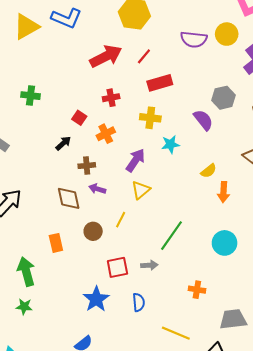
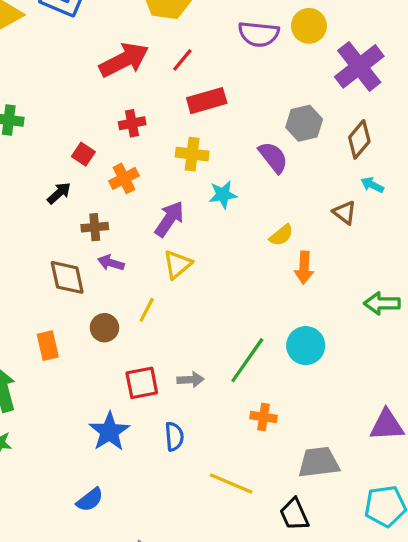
green line: (172, 236) -> (247, 360), moved

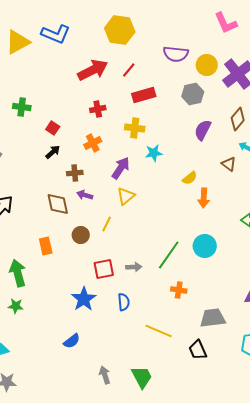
yellow circle: (309, 26) -> (207, 65), moved
gray hexagon: (304, 123) -> (193, 94), moved
red square: (83, 154) -> (53, 128), moved
purple semicircle: (273, 157) -> (203, 130), moved, turned -115

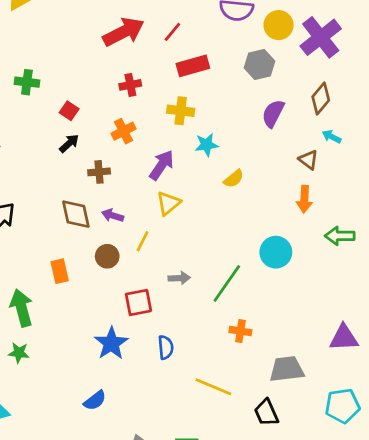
yellow semicircle: (190, 178) -> (234, 179), moved
purple arrow: (85, 195) -> (113, 215), moved
orange arrow: (204, 198) -> (304, 199), moved
cyan circle: (205, 246) -> (276, 252), moved
gray arrow: (134, 267) -> (179, 278), moved

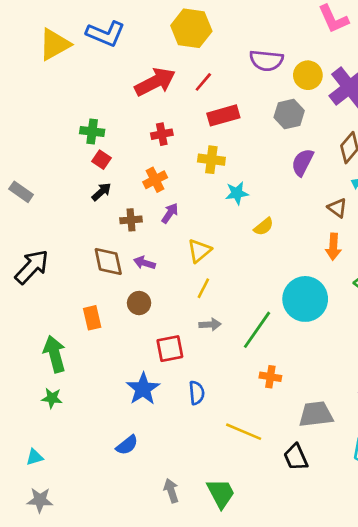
green cross: (27, 82) -> (92, 131), moved
purple arrow: (162, 165) -> (170, 213), moved, size x0.7
yellow line: (143, 241) -> (203, 288), moved
cyan circle: (276, 252) -> (305, 299), size x1.4

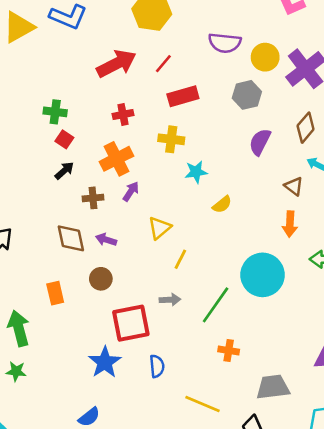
orange cross: (155, 180) -> (116, 159), size x1.4
yellow line: (203, 288) -> (180, 259), moved
red square: (170, 349) -> (131, 323), size x1.4

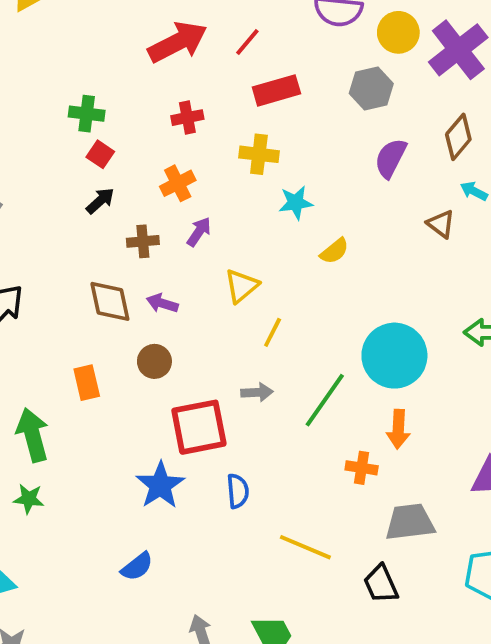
orange cross: (116, 159) -> (178, 183), size x0.7
orange arrow: (290, 224) -> (398, 429), moved
orange cross: (229, 351) -> (362, 468), moved

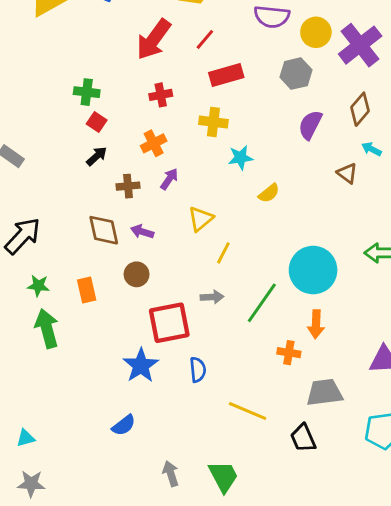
red arrow: (178, 42) -> (154, 39), turned 153
green star: (29, 499) -> (38, 286), moved

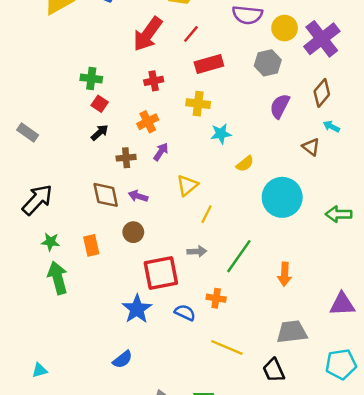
cyan circle: (313, 270) -> (282, 197), moved
orange cross: (289, 353) -> (216, 298), moved
blue semicircle: (198, 370) -> (185, 313), turned -60

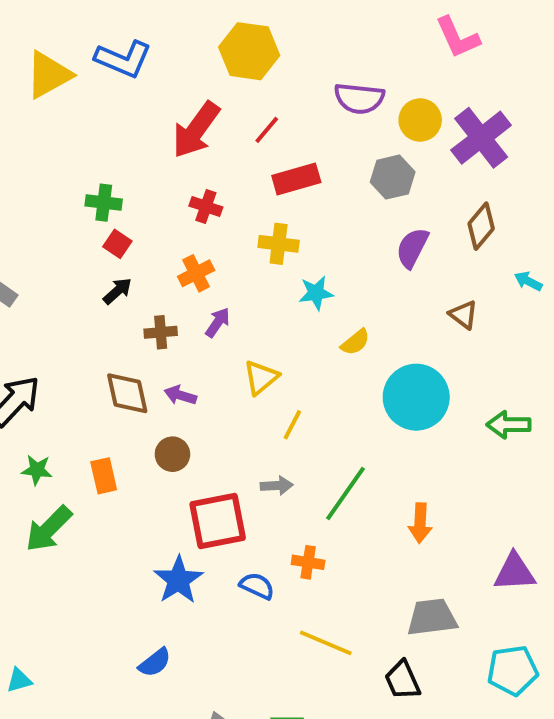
red cross: (154, 81) -> (206, 206), turned 30
cyan arrow: (331, 127) -> (528, 281), moved
green arrow: (58, 278) -> (49, 529), turned -120

